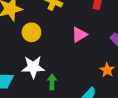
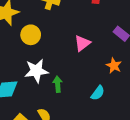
pink triangle: (79, 35) -> (82, 43), moved

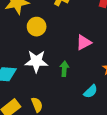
green arrow: (58, 84) -> (64, 69), moved

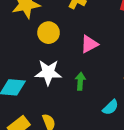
pink triangle: (84, 42) -> (89, 44), moved

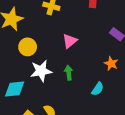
yellow circle: (49, 33) -> (28, 47), moved

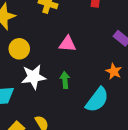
pink triangle: (70, 41) -> (67, 44), turned 42
cyan semicircle: (98, 89) -> (97, 100), size x1.6

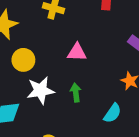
cyan semicircle: (97, 100) -> (112, 113), size x0.7

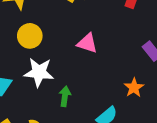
green arrow: (76, 93) -> (65, 96), moved

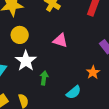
white star: (39, 72) -> (26, 61), turned 30

